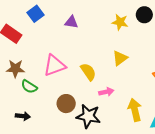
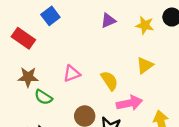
purple triangle: (71, 22) -> (108, 21), moved, turned -32
pink triangle: (55, 65) -> (72, 74), size x0.7
pink arrow: (106, 92) -> (129, 103), size x1.5

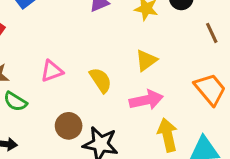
pink arrow: (129, 103) -> (146, 100), moved

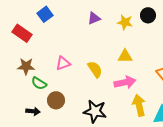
yellow triangle: (146, 60) -> (125, 56), turned 35
brown circle: (69, 126) -> (56, 100), moved

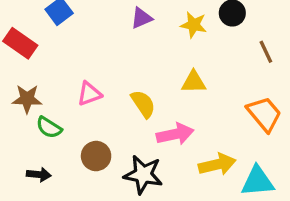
pink arrow: (125, 82) -> (175, 134), moved
brown circle: (56, 100) -> (96, 156), moved
yellow arrow: (139, 105) -> (217, 164), turned 90

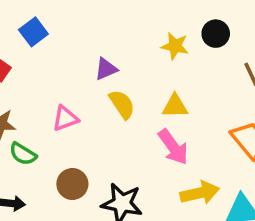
purple triangle: (141, 18) -> (106, 69), moved
yellow semicircle: (143, 104) -> (122, 104), moved
pink arrow: (175, 134) -> (173, 147), moved, turned 66

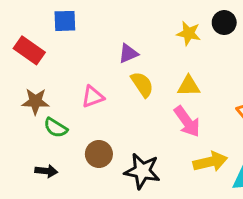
blue square: (33, 32) -> (65, 21), turned 35

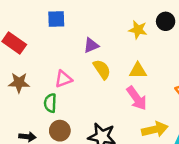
blue square: (65, 21) -> (56, 19), moved
green semicircle: (56, 128) -> (50, 103), moved, turned 60
brown circle: (99, 154) -> (60, 131), moved

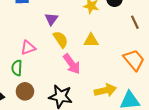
purple triangle: (91, 45) -> (51, 19), turned -32
pink arrow: (137, 98) -> (72, 64), moved

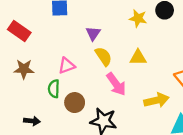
yellow arrow: (105, 90) -> (157, 100), moved
brown circle: (25, 91) -> (75, 103), moved

